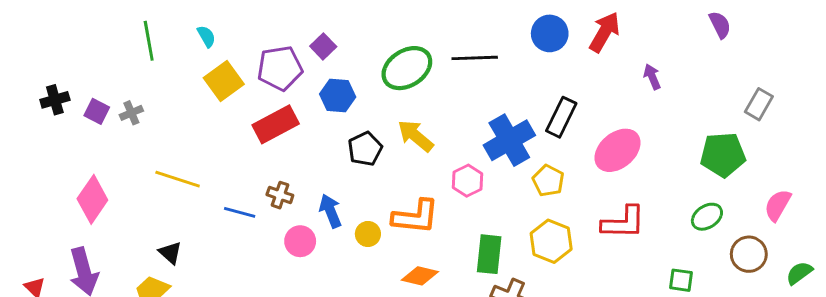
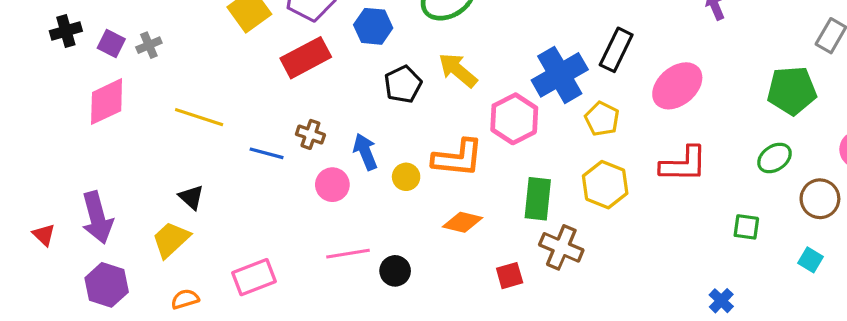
pink hexagon: (467, 181) -> (514, 119), size x1.4
pink diamond: (92, 199) -> (107, 102), moved, turned 30

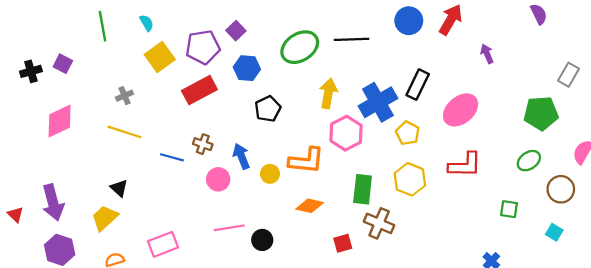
purple square: (111, 44) -> (63, 64), moved
gray cross: (149, 45) -> (125, 96), moved
yellow arrow: (458, 70) -> (328, 93), moved, turned 60

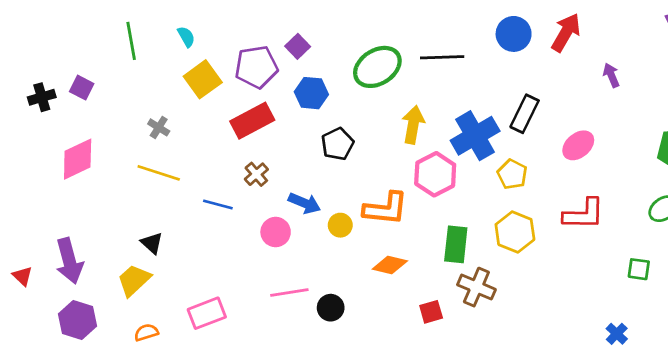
gray cross: (125, 96) -> (159, 127), turned -35
pink ellipse: (461, 110) -> (578, 145), size x0.7
brown cross: (203, 144) -> (256, 174), moved, turned 30
blue arrow: (241, 156) -> (304, 203), turned 135

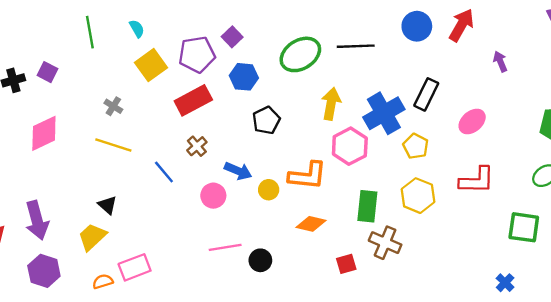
blue line: (218, 205) -> (164, 172), turned 35
green square: (639, 269) -> (524, 227), size x1.6
pink rectangle: (207, 313) -> (135, 267), moved

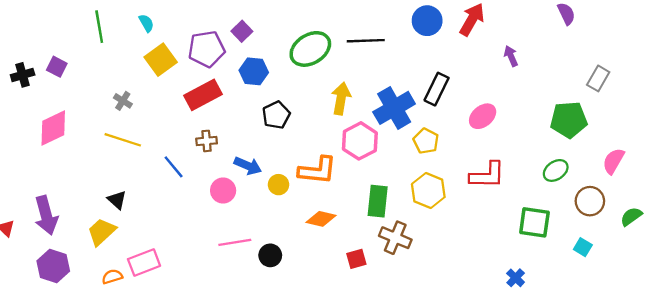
brown cross: (197, 146) -> (207, 141), turned 36

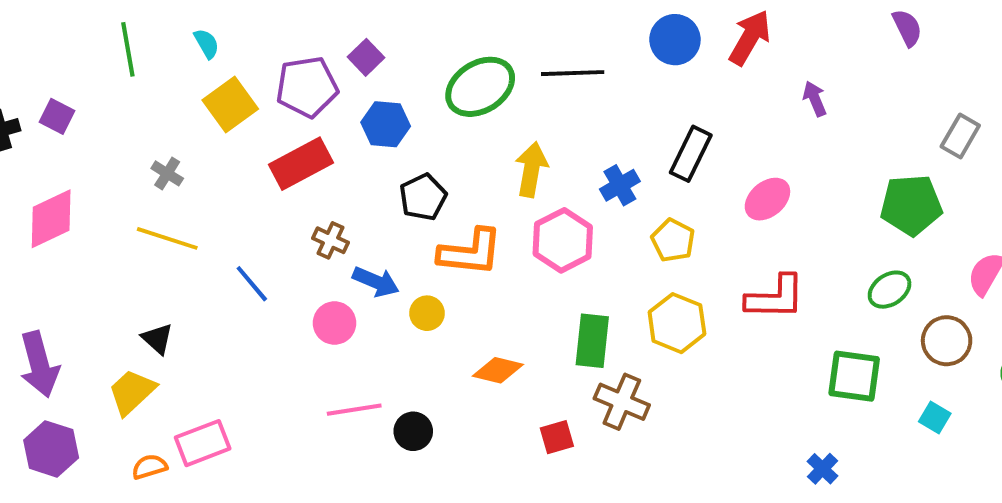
blue cross: (394, 108) -> (620, 185), size x0.6
brown cross: (207, 141) -> (331, 240), moved, turned 30
orange L-shape: (317, 170) -> (470, 252), moved

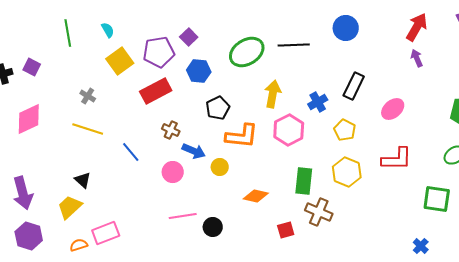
red arrow: (750, 38) -> (417, 27), moved

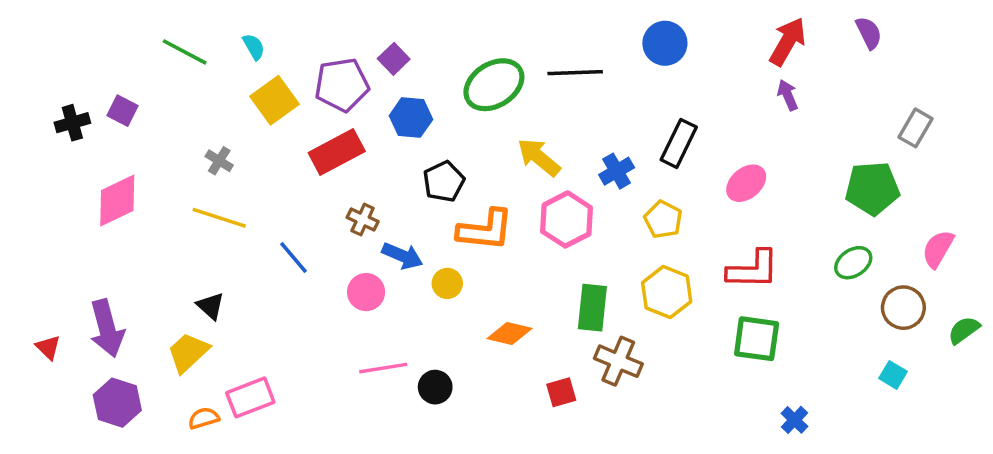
green line: (68, 33) -> (185, 52), turned -52
yellow arrow: (273, 94) -> (539, 157), turned -60
green square: (437, 199) -> (757, 339), moved

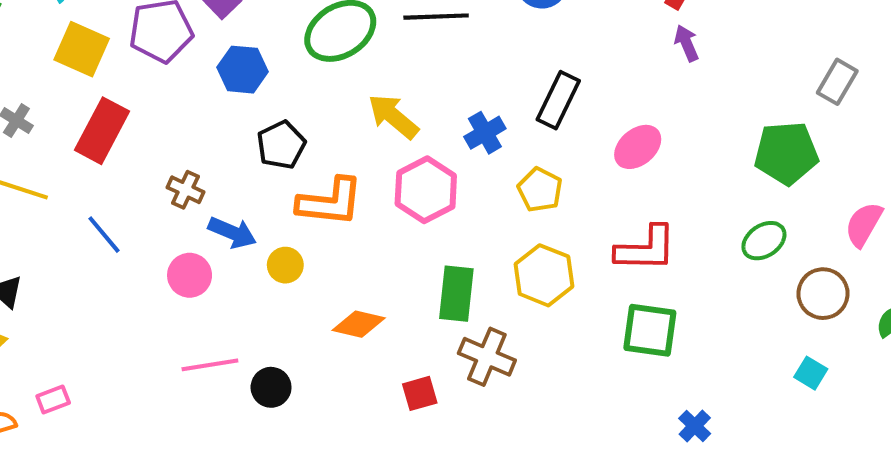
yellow square: (274, 100) -> (82, 49), turned -30
red rectangle: (337, 152) -> (102, 131), moved, turned -34
pink rectangle: (250, 397) -> (53, 400), size x0.6

